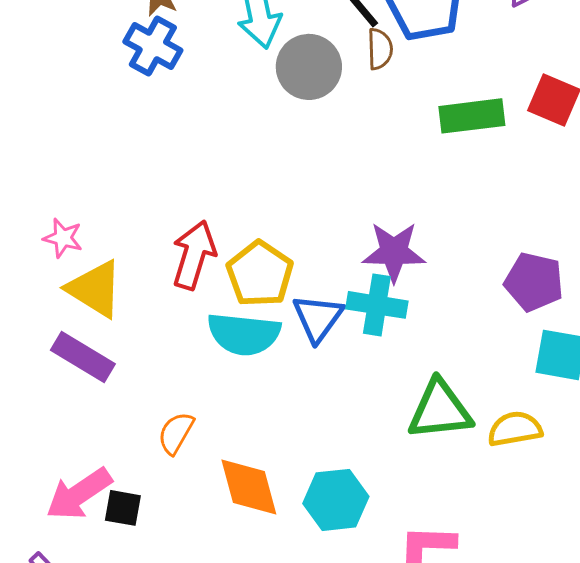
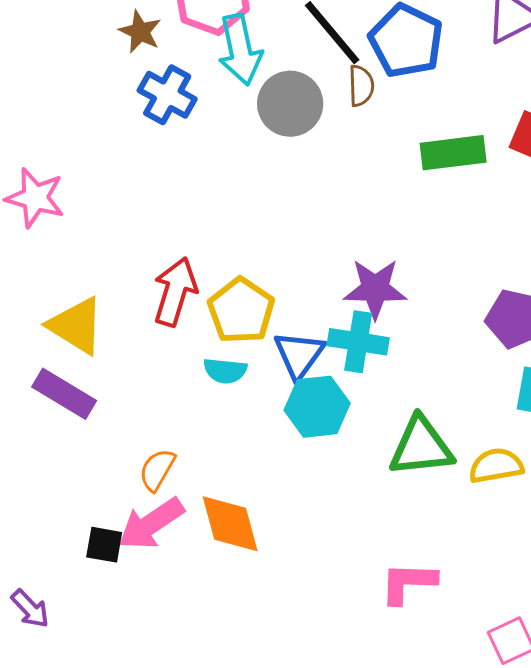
blue cross: (153, 46) -> (167, 95), moved
pink star: (63, 238) -> (35, 198), moved, size x1.5
cyan semicircle: (244, 334) -> (225, 371), size x0.6
pink arrow: (79, 494) -> (151, 524), moved
cyan hexagon: (336, 500) -> (317, 407), moved

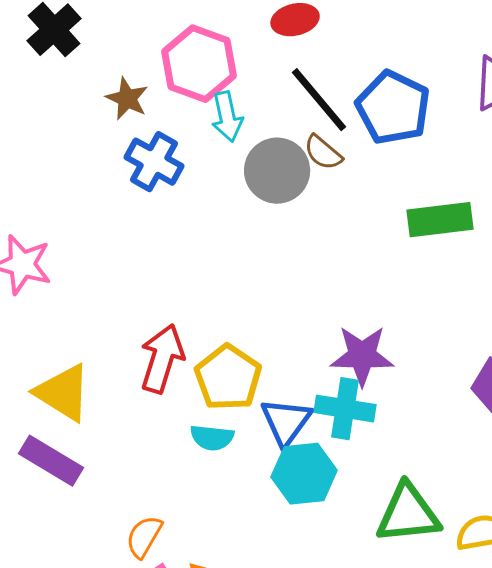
cyan arrow: (240, 50) -> (227, 117), size x0.7
brown semicircle: (361, 86) -> (323, 153), moved, turned 132

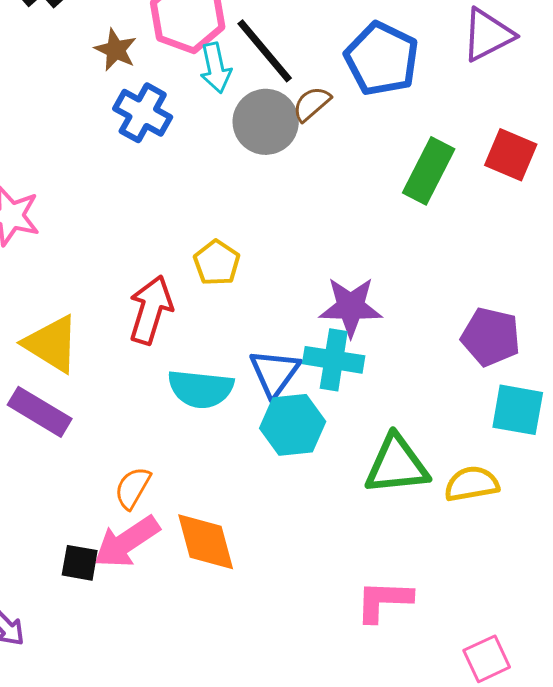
black line: (319, 100) -> (265, 51), moved
brown semicircle: (323, 153) -> (312, 104), turned 99
green rectangle: (440, 220) -> (429, 171), turned -56
yellow pentagon: (228, 378) -> (217, 263), moved, size x0.7
cyan semicircle: (212, 438) -> (201, 389), size x1.5

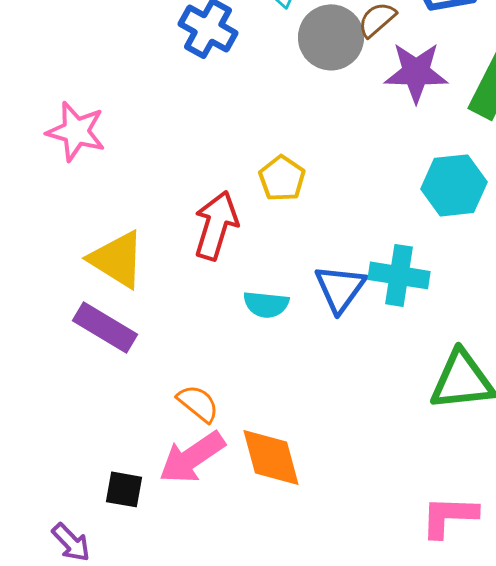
purple star: (351, 307) -> (416, 72), moved
cyan semicircle: (201, 389) -> (266, 304), size x0.7
cyan hexagon: (293, 425) -> (454, 185), moved
orange semicircle: (133, 488) -> (198, 403), turned 99
black square: (80, 563) -> (124, 489), moved

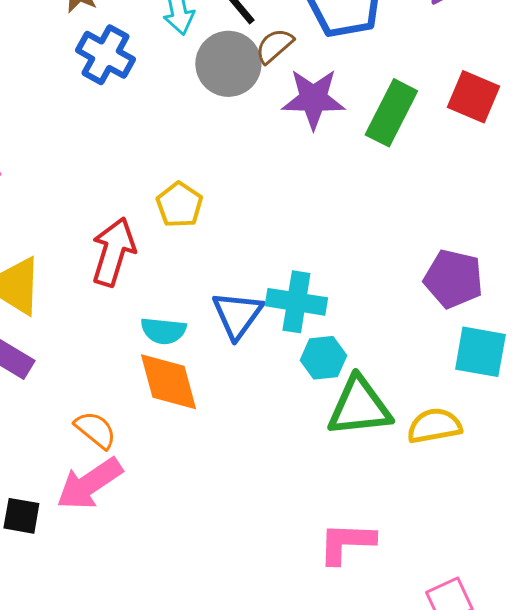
cyan hexagon: (454, 185) -> (323, 358), moved, size x0.7
orange diamond: (271, 457) -> (168, 382), moved

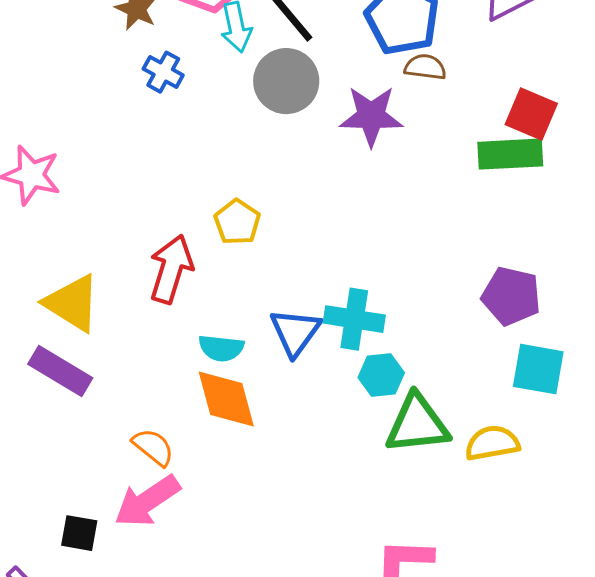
brown semicircle: (274, 46) -> (425, 67), moved, turned 48
blue cross: (105, 55) -> (163, 72), size x0.7
green rectangle: (391, 113) -> (510, 154), moved, turned 60

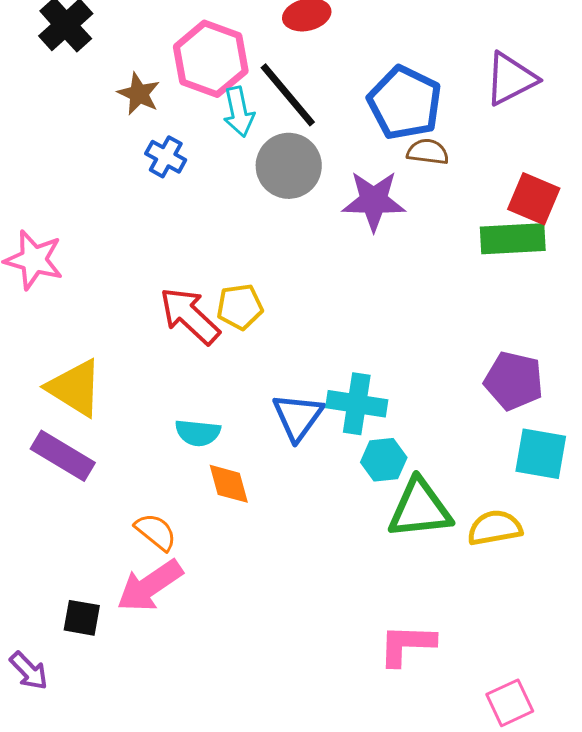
yellow pentagon: (237, 222) -> (240, 307), turned 30
red arrow: (171, 269) -> (190, 316), moved, turned -64
cyan semicircle: (221, 348) -> (198, 433), moved
orange diamond: (226, 399) -> (229, 484), size x0.7

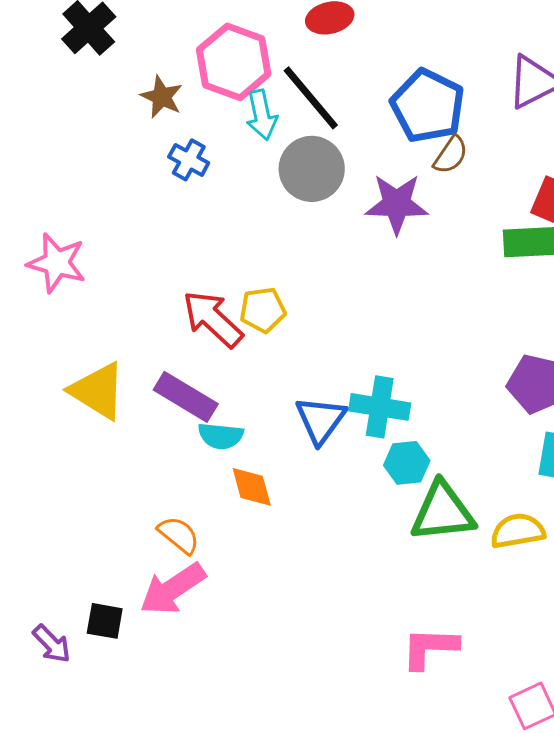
brown semicircle: (428, 152) -> (451, 155), turned 117
purple rectangle: (63, 456) -> (186, 397), moved
purple arrow: (29, 671) -> (52, 644), moved

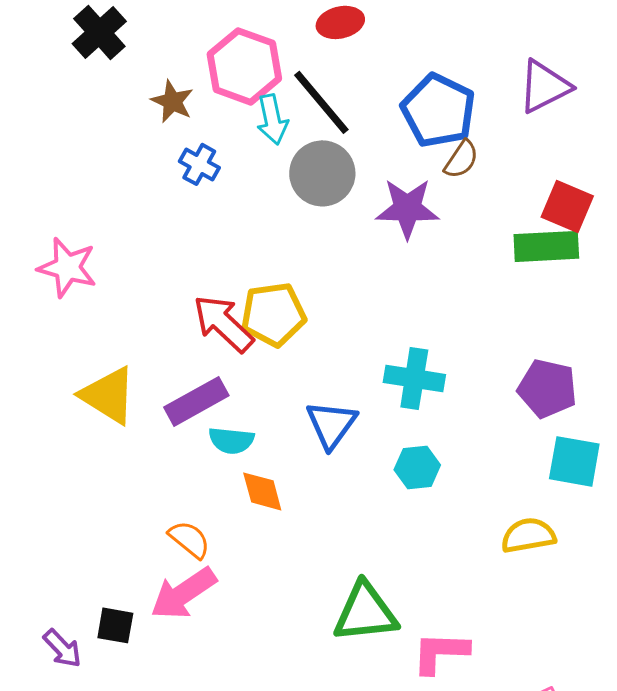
yellow pentagon: (263, 310) -> (273, 314), size x1.4
purple rectangle: (186, 397) -> (196, 401), turned -60
cyan cross: (380, 407) -> (414, 378), moved
green triangle: (443, 512) -> (365, 612), moved

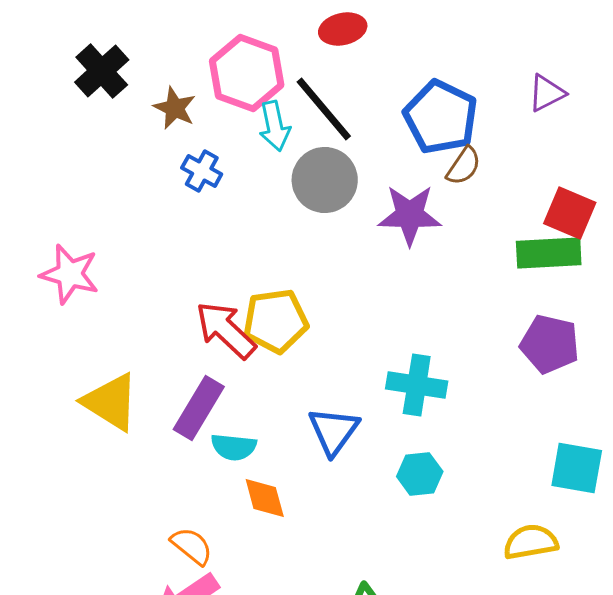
black cross: (99, 32) -> (102, 71), moved
purple triangle: (544, 86) -> (547, 93), size x0.7
purple pentagon: (547, 388) -> (550, 344), moved
purple rectangle: (196, 401) -> (199, 408), turned -30

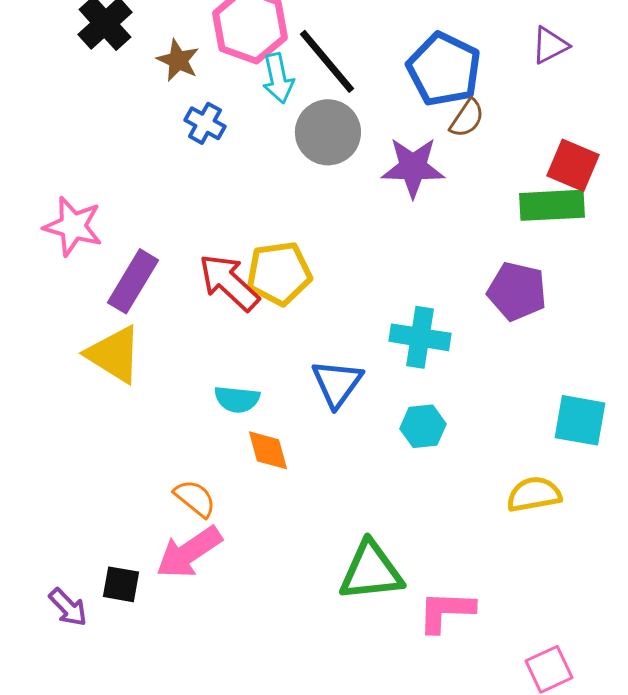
purple pentagon: (550, 344) -> (517, 291), moved
purple rectangle: (199, 408) -> (133, 281), moved

